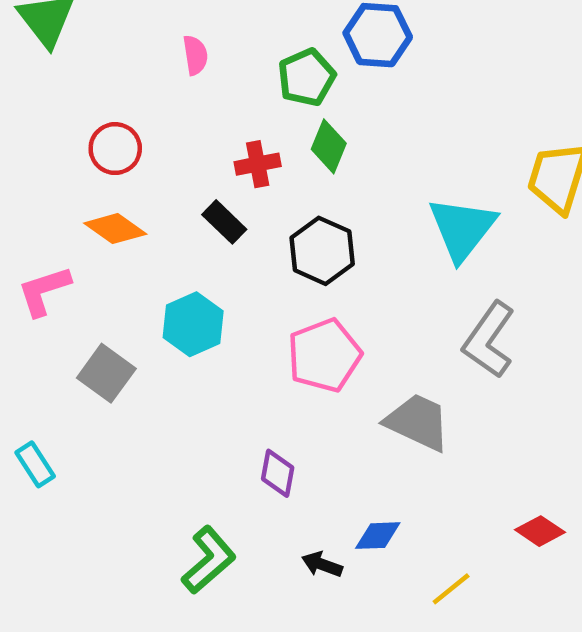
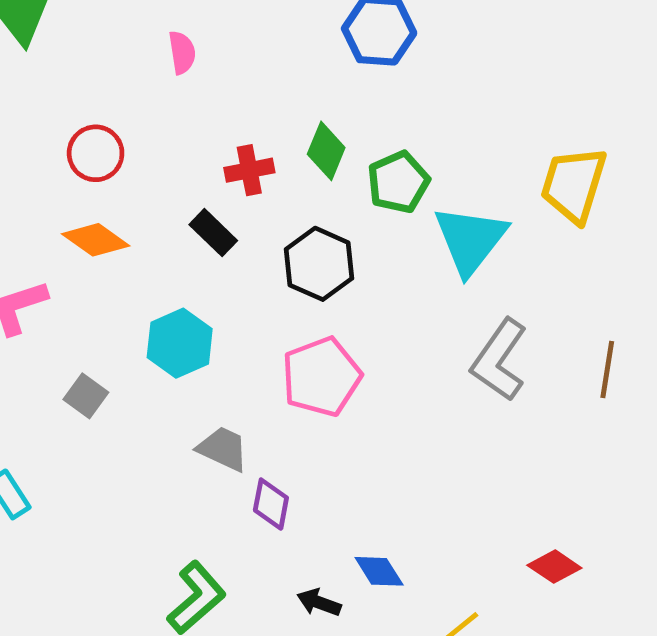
green pentagon: (307, 77) -> (398, 182), moved
gray square: (106, 373) -> (86, 396), size x0.7
gray trapezoid: (418, 422) -> (223, 449), moved, size x0.7
blue diamond: (378, 536) -> (379, 571), turned 60

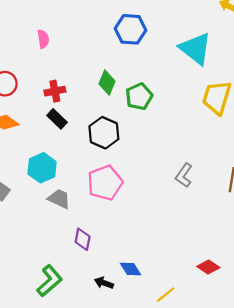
red cross: (249, 170) -> (55, 91), moved
cyan triangle: (470, 240) -> (196, 49), moved, turned -30
gray L-shape: (499, 360) -> (184, 175), size x0.7
gray trapezoid: (223, 449) -> (59, 199), moved

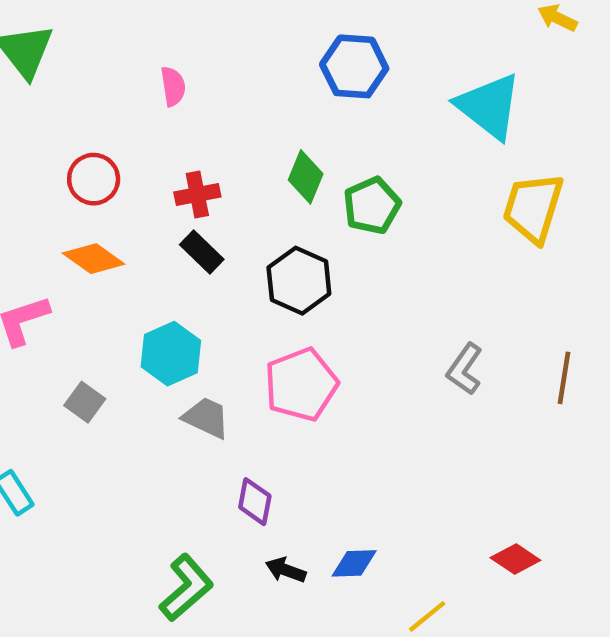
blue diamond: (131, 269) -> (354, 563), turned -60
black arrow: (104, 283) -> (286, 570), moved

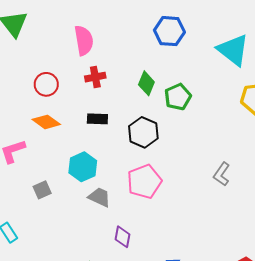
pink semicircle: (173, 86) -> (84, 40), size x1.6
red cross: (197, 195) -> (95, 77), moved
black rectangle: (202, 252) -> (97, 119), turned -42
gray square: (85, 402) -> (42, 190), turned 30

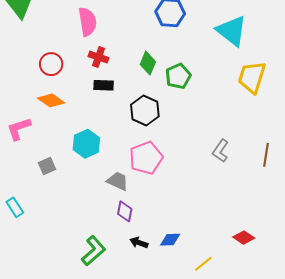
red cross: (95, 77) -> (99, 57), turned 30
black rectangle: (97, 119) -> (104, 85), moved
gray trapezoid: (99, 197) -> (118, 181), moved

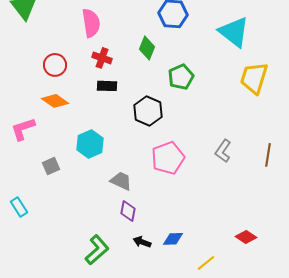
green diamond: (148, 63) -> (147, 48), moved
pink pentagon: (146, 158) -> (168, 158), moved

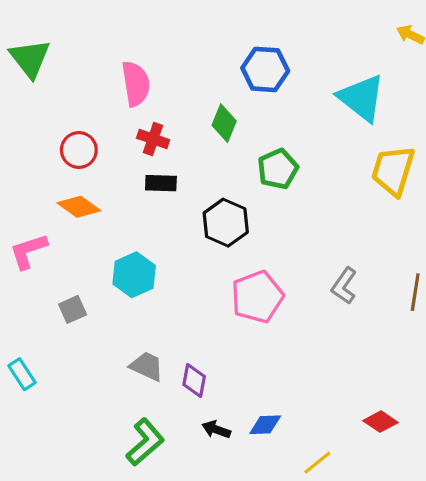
gray trapezoid: (121, 181) -> (147, 366), moved

